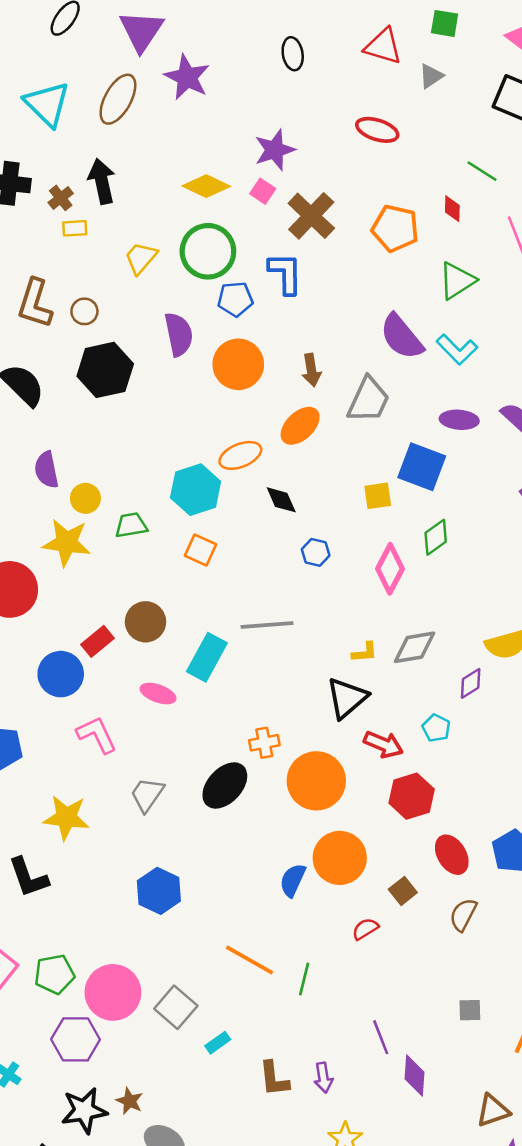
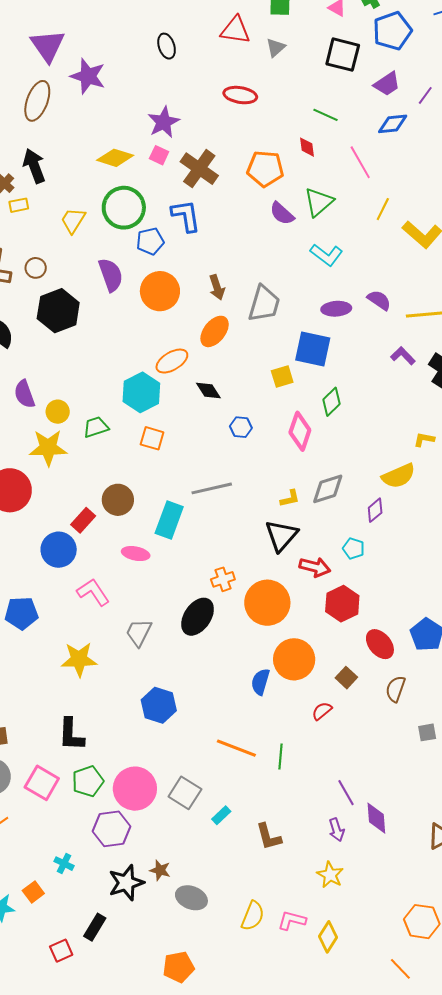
purple semicircle: (401, 337) -> (282, 213), moved, size x0.7
black L-shape: (28, 877) -> (71, 734), moved, turned 30
gray square: (470, 1010) -> (427, 732), moved
purple arrow: (323, 1078) -> (337, 830), moved

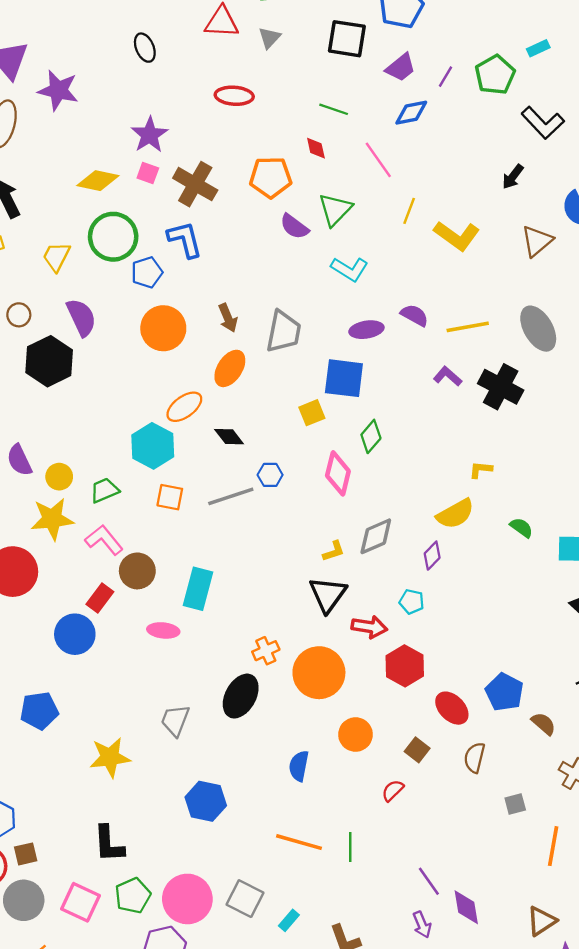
purple semicircle: (111, 275) -> (81, 317), moved
gray line: (212, 488) -> (231, 496), moved
pink L-shape: (93, 592) -> (104, 540), moved
orange circle: (294, 659) -> (356, 735), size x0.7
blue semicircle: (260, 682) -> (299, 766), moved

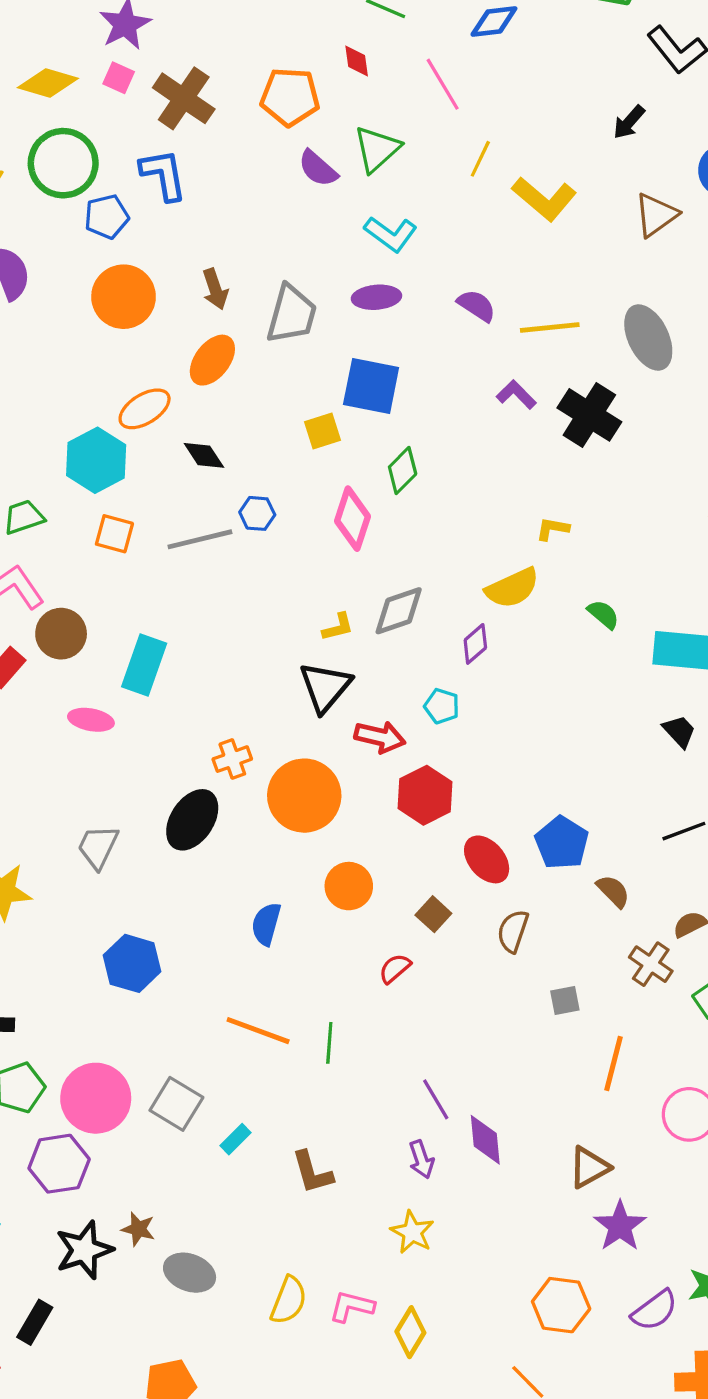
purple ellipse: (366, 330) -> (376, 297), moved

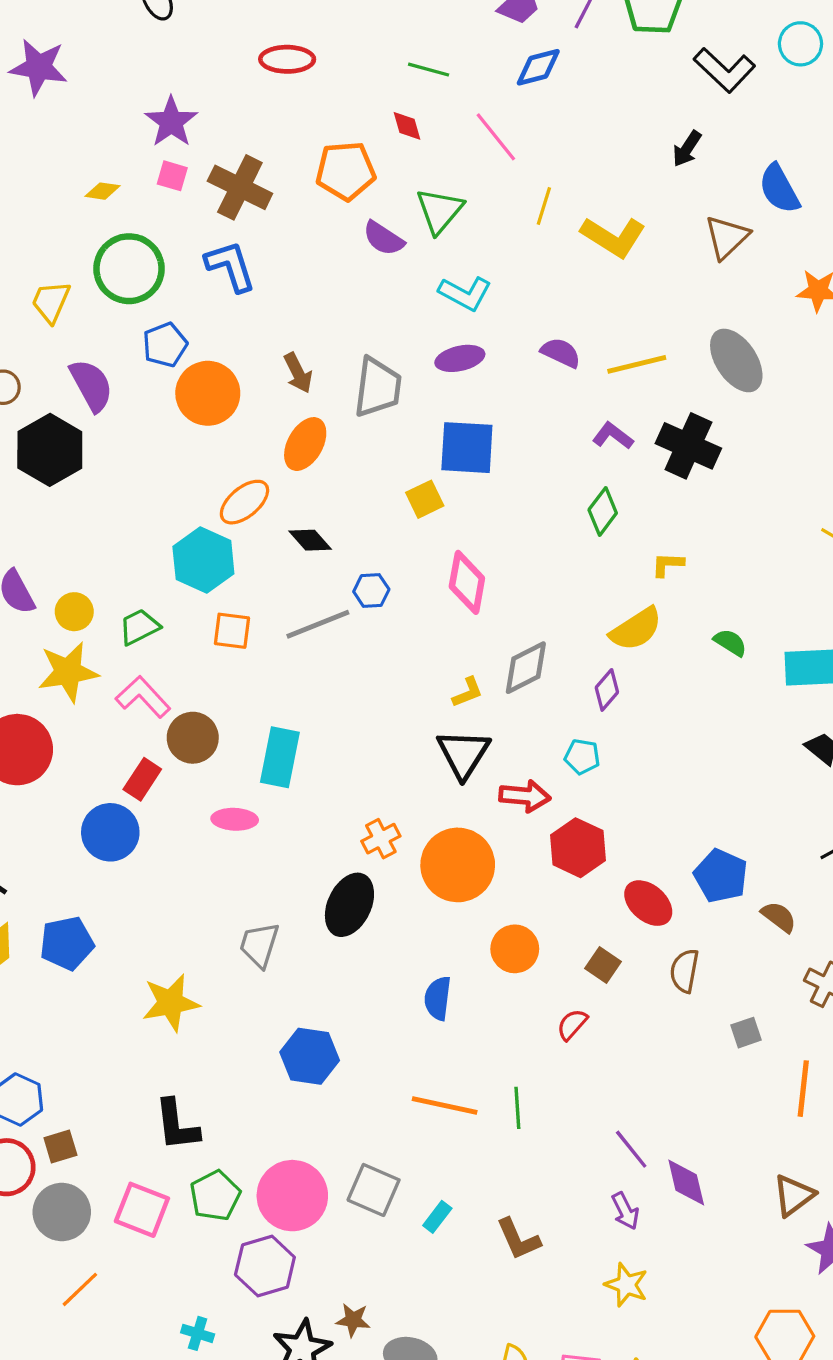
yellow diamond: (48, 83) -> (103, 191), size x0.6
blue pentagon: (107, 217) -> (165, 345), moved
green diamond: (403, 470) -> (603, 511), moved

